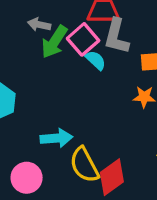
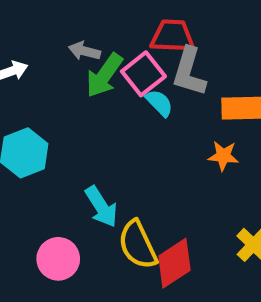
cyan arrow: (56, 138) -> (101, 207), turned 60

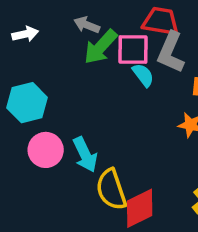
pink square: (143, 74) -> (133, 50), turned 32
pink circle: (58, 259) -> (46, 150), moved

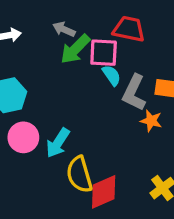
gray L-shape: (171, 52) -> (134, 93), moved
cyan arrow: (85, 155) -> (58, 143), turned 56

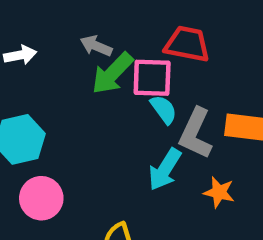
orange star: (151, 121) -> (219, 192), moved
cyan arrow: (58, 143) -> (165, 169), moved

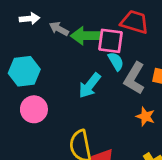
gray arrow: (96, 46) -> (59, 29), moved
green arrow: (112, 73) -> (86, 36), turned 40
cyan arrow: (165, 169) -> (90, 85), moved

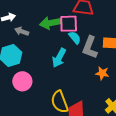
gray arrow: (59, 29) -> (22, 31), moved

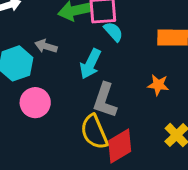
gray arrow: (22, 31) -> (46, 46), moved
gray L-shape: (90, 47) -> (105, 100), moved

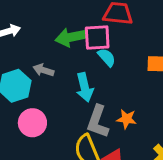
cyan arrow: (90, 64) -> (85, 87), turned -40
orange star: (158, 85) -> (127, 119), moved

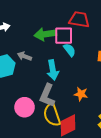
gray L-shape: (98, 122) -> (47, 95), moved
pink circle: (32, 123) -> (25, 107), moved

